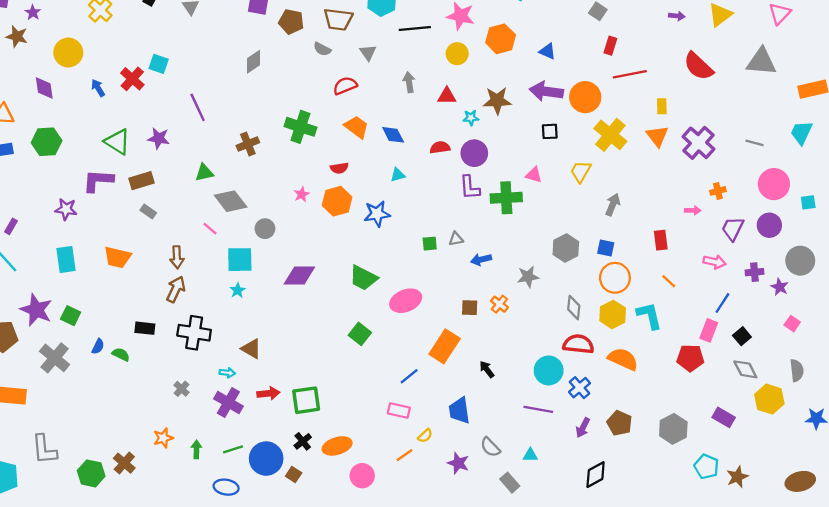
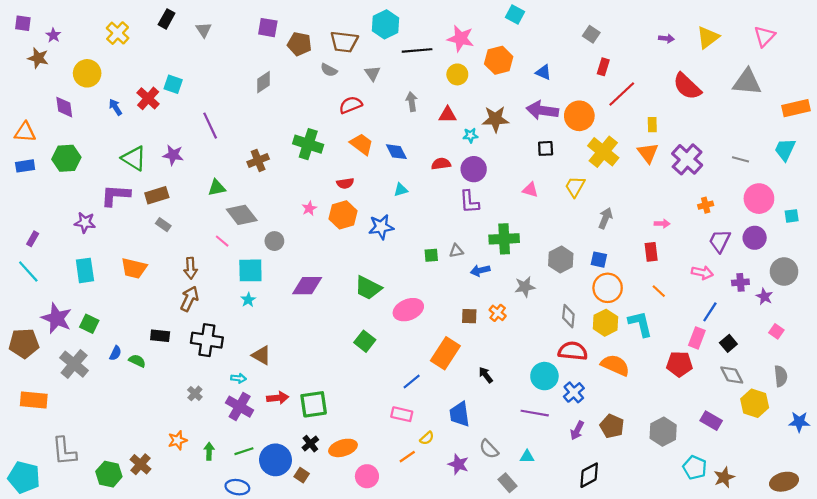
red line: (630, 74) -> (622, 94), turned -32
green cross: (506, 198) -> (504, 239), moved
pink arrow: (693, 210) -> (662, 224), moved

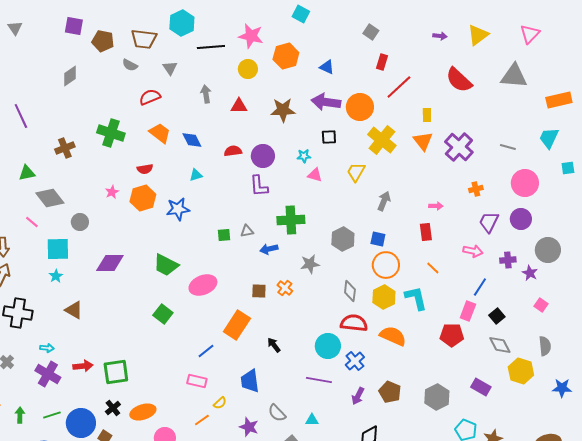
cyan star: (470, 135) -> (304, 156), moved
cyan square: (792, 216) -> (568, 168), moved
brown triangle: (261, 355) -> (74, 310), moved

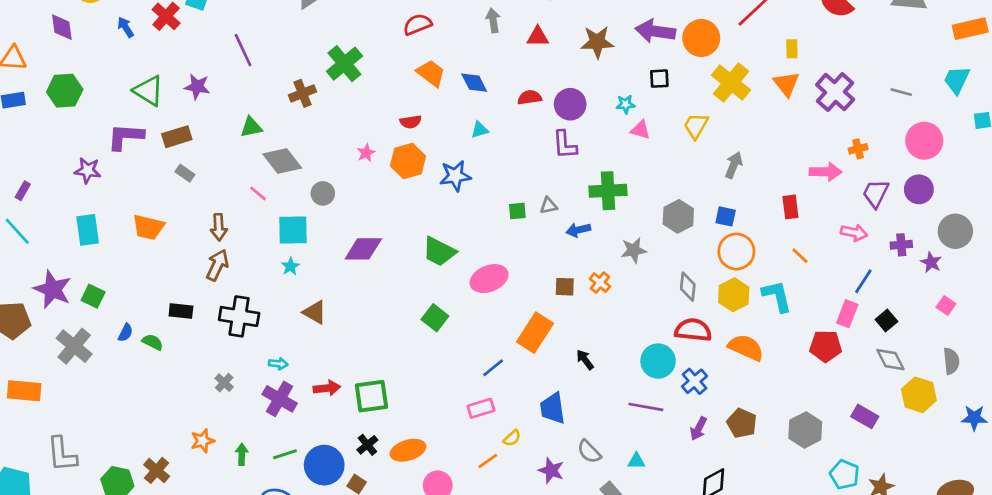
green cross: (111, 133) -> (344, 64), moved, turned 32
pink arrow: (436, 206) -> (826, 172), moved, size x1.6
pink rectangle: (197, 381) -> (481, 408), turned -30

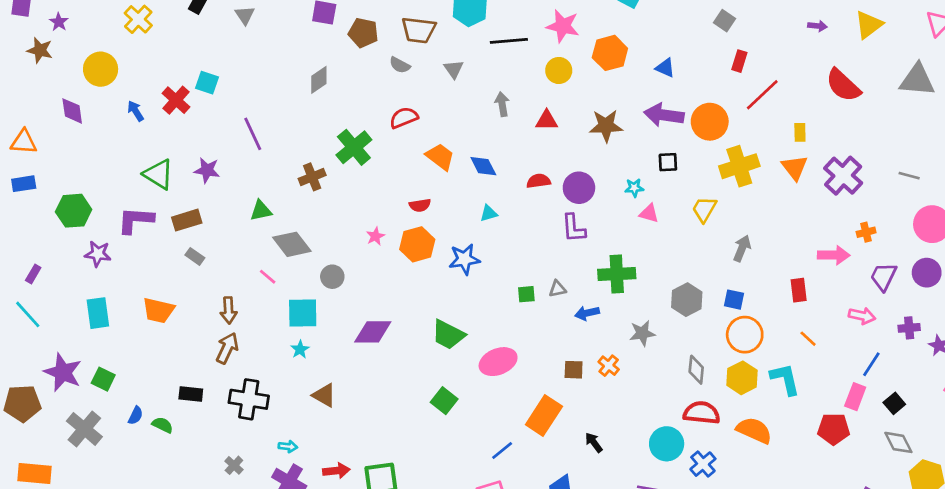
red semicircle: (417, 24) -> (404, 118), moved
yellow cross: (731, 83) -> (739, 166), turned 33
green hexagon: (65, 91) -> (74, 211), moved

